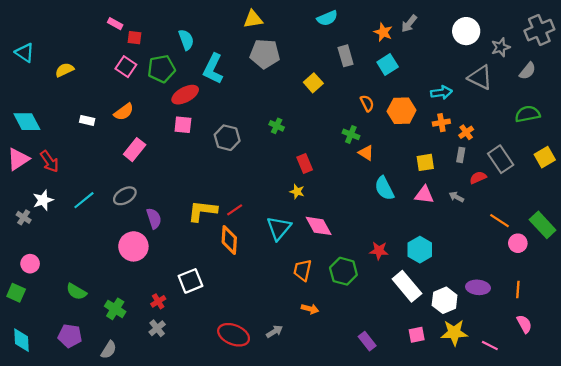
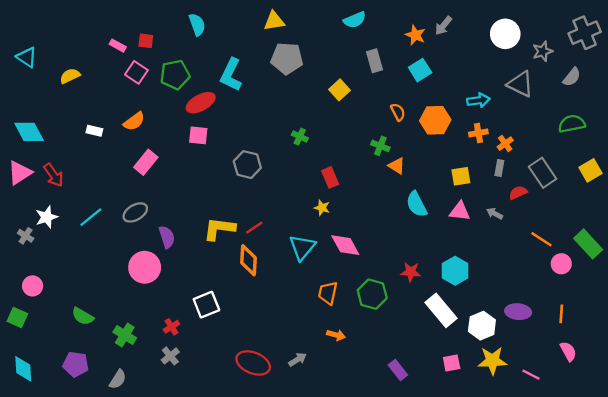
pink rectangle: (115, 24) -> (118, 46), moved
cyan semicircle: (186, 40) -> (197, 25), moved
gray hexagon: (227, 138) -> (247, 165), moved

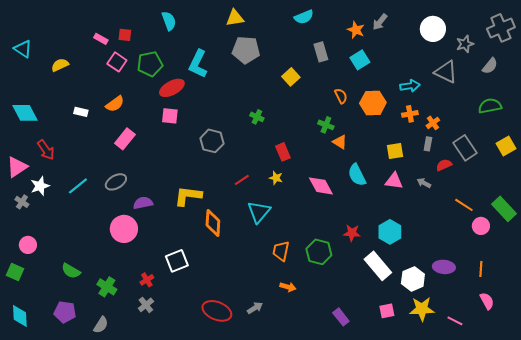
pink triangle: (20, 173) -> (17, 167), moved
red line: (254, 228) -> (242, 180), moved
purple semicircle: (167, 237) -> (143, 203), turned -84
pink diamond: (345, 245) -> (321, 186), moved

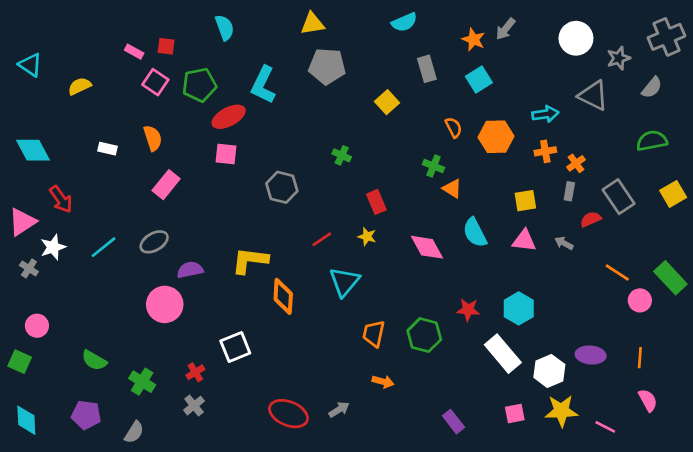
orange semicircle: (115, 104) -> (153, 138), turned -72

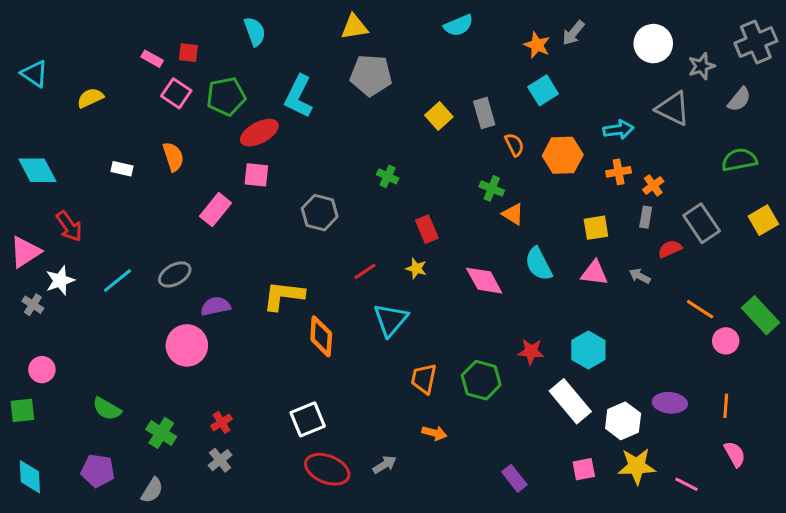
gray rectangle: (427, 69) -> (484, 113), moved
pink rectangle: (166, 185) -> (216, 210), moved
white square: (235, 347) -> (308, 419), moved
green square: (20, 362) -> (22, 410), turned -30

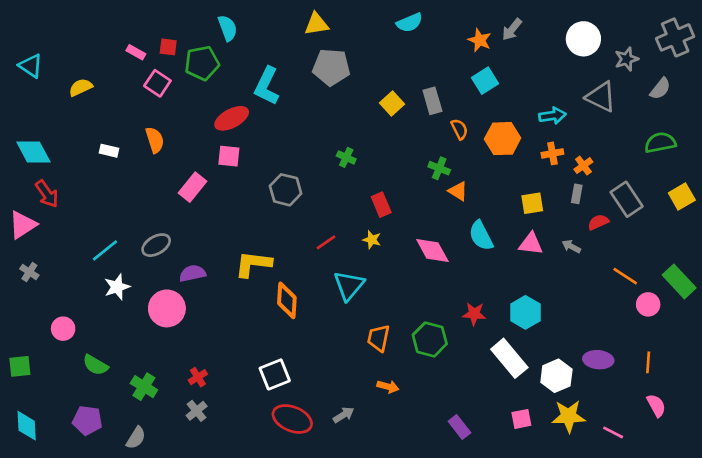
green pentagon: (226, 96) -> (202, 63), moved
red arrow: (69, 226) -> (47, 194), moved
white star: (60, 281) -> (117, 287), moved
pink circle: (42, 370) -> (63, 329), moved

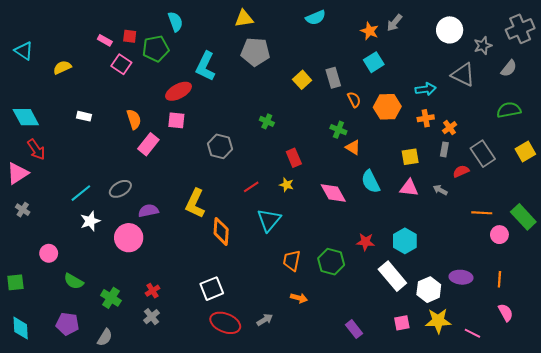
orange semicircle: (155, 140) -> (134, 119), moved
yellow L-shape: (253, 264) -> (195, 203), turned -72
orange line: (625, 276) -> (482, 213), turned -30

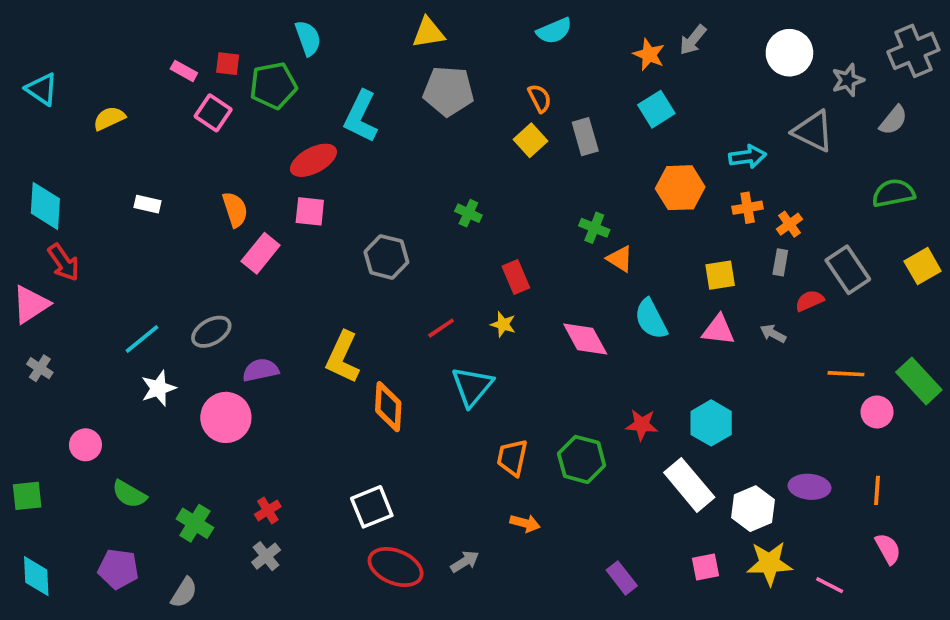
orange semicircle: (354, 100) -> (540, 98), moved
cyan diamond: (26, 117) -> (45, 206), turned 32

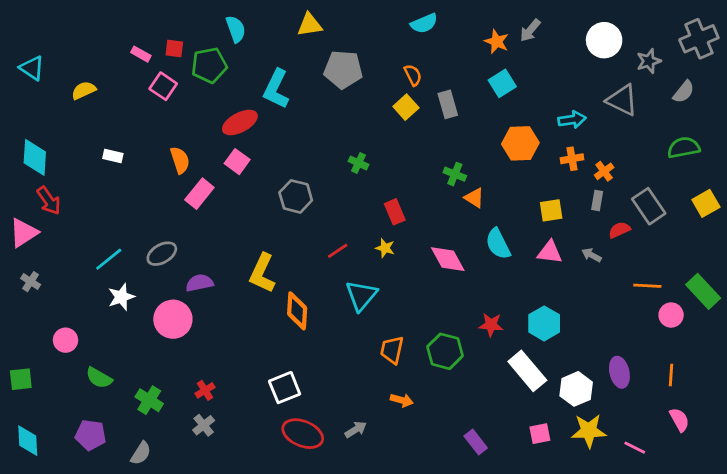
yellow triangle: (428, 33) -> (310, 25), moved
pink square: (310, 211) -> (237, 162), turned 30
purple ellipse: (810, 487) -> (619, 372), turned 72

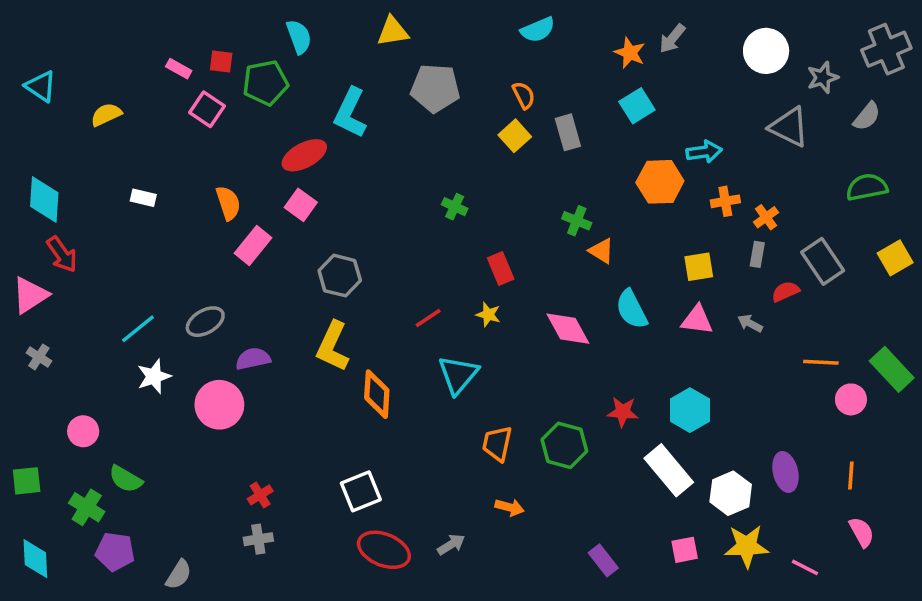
cyan arrow: (572, 120) -> (704, 152), moved
gray hexagon: (296, 196) -> (340, 276), moved
green cross: (149, 400) -> (87, 507), moved
gray cross: (204, 425) -> (258, 539), turned 30

